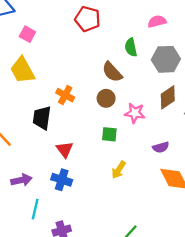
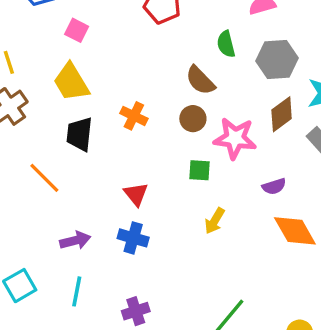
pink star: (135, 113) -> (235, 138), size x1.4
black trapezoid: (42, 118) -> (79, 134), moved
cyan line: (35, 209) -> (77, 291), moved

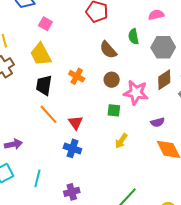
brown semicircle: (200, 80) -> (108, 50), moved
orange line: (44, 178) -> (48, 114), moved
purple arrow: (75, 240) -> (13, 144), moved

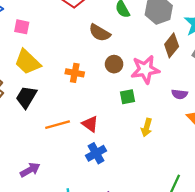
black trapezoid: (44, 85) -> (26, 97), moved, turned 40
orange line: (48, 114) -> (58, 125), turned -45
purple semicircle: (158, 122) -> (180, 94), turned 40
blue cross: (72, 148) -> (96, 153), turned -30

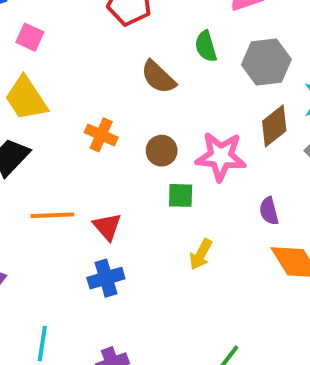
brown circle: (114, 64) -> (162, 151), moved
purple semicircle: (180, 94) -> (269, 211), turned 56

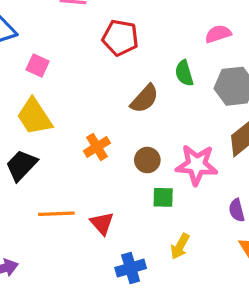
brown semicircle: (158, 77) -> (145, 99), turned -92
orange cross: (101, 135) -> (97, 147), turned 35
blue cross: (106, 278) -> (131, 268), moved

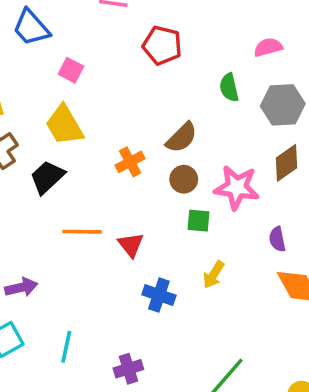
brown semicircle: (145, 99) -> (182, 138), moved
blue cross: (131, 268) -> (159, 295), turned 32

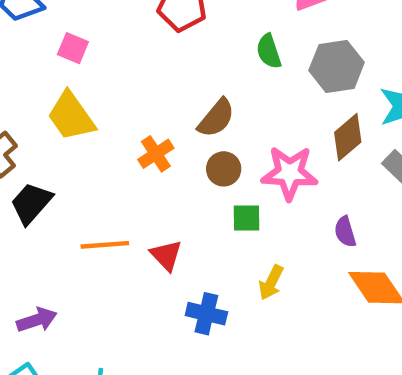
black trapezoid: (47, 177) -> (31, 203), moved

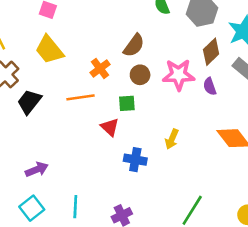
green square: (246, 218) -> (127, 103), moved
purple semicircle: (345, 232) -> (210, 86), moved
orange line: (105, 245) -> (80, 97), moved

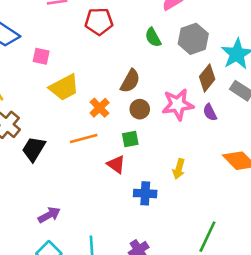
yellow trapezoid: (49, 50) -> (64, 87), moved, turned -72

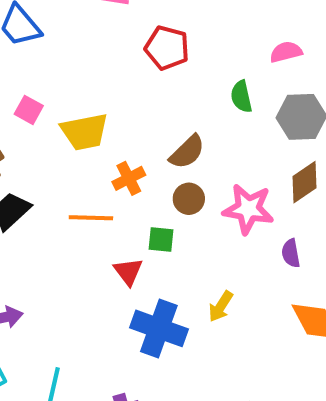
pink square: (41, 56) -> (29, 110), moved
purple semicircle: (210, 112) -> (291, 253), moved
blue cross: (145, 193) -> (159, 328), size x1.5

